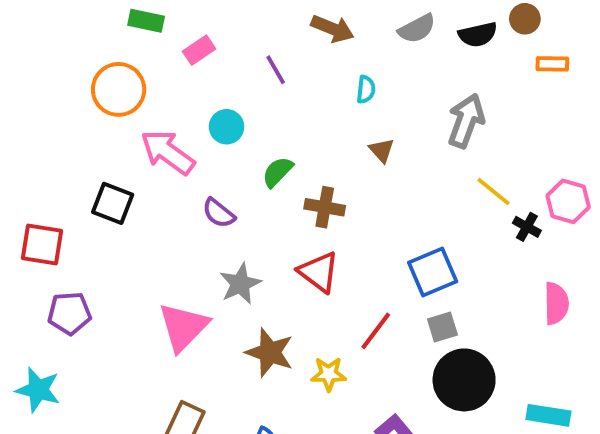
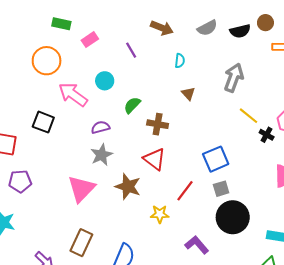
purple semicircle: (219, 213) -> (100, 127), turned 126
gray star: (240, 284) -> (102, 155), moved
brown star: (270, 352) -> (128, 187), moved

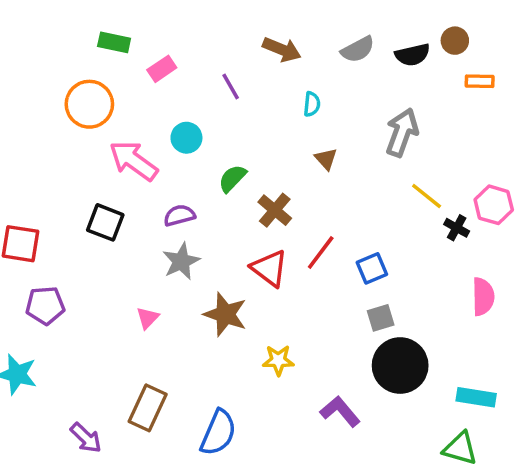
black square: (43, 122) -> (105, 222), moved
brown cross: (158, 124) -> (275, 210), turned 30
blue square: (216, 159) -> (372, 268), size x0.7
pink triangle: (81, 189) -> (148, 318), size x0.5
red line: (185, 191) -> (321, 252), moved

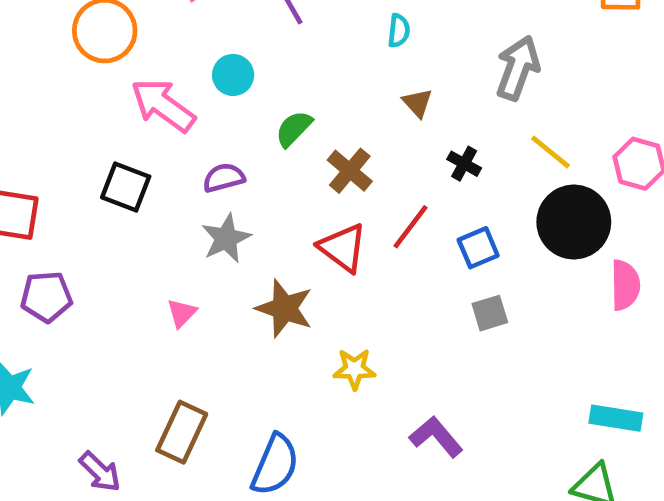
black cross: (457, 228) -> (464, 164), moved
black circle: (400, 366) -> (574, 222), moved

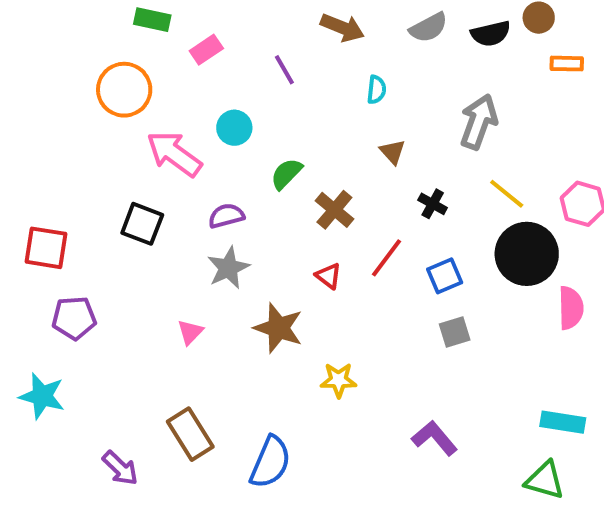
red triangle: (343, 248) -> (328, 276), size x0.6
brown rectangle: (182, 432) -> (190, 434), turned -57
purple L-shape: (436, 437) -> (435, 438), moved

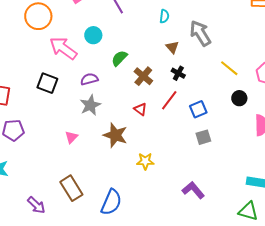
gray arrow: (479, 122) -> (200, 33), moved, turned -52
black cross: (433, 204) -> (178, 73), moved
black circle: (527, 254) -> (239, 98), size x0.5

